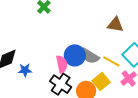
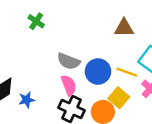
blue circle: (75, 55) -> (98, 71), moved
gray semicircle: (90, 56) -> (69, 61), moved

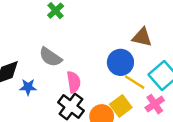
gray semicircle: (69, 61) -> (50, 57), moved
blue circle: (98, 71) -> (120, 62), moved

